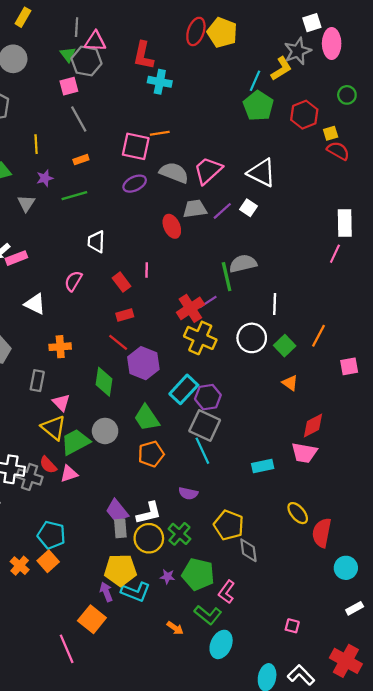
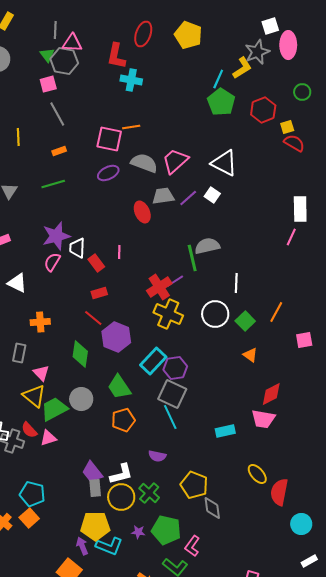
red ellipse: (196, 31) -> (143, 34), moved
purple star: (45, 178) -> (56, 236), moved, size x1.8
white trapezoid: (96, 242) -> (77, 248), moved

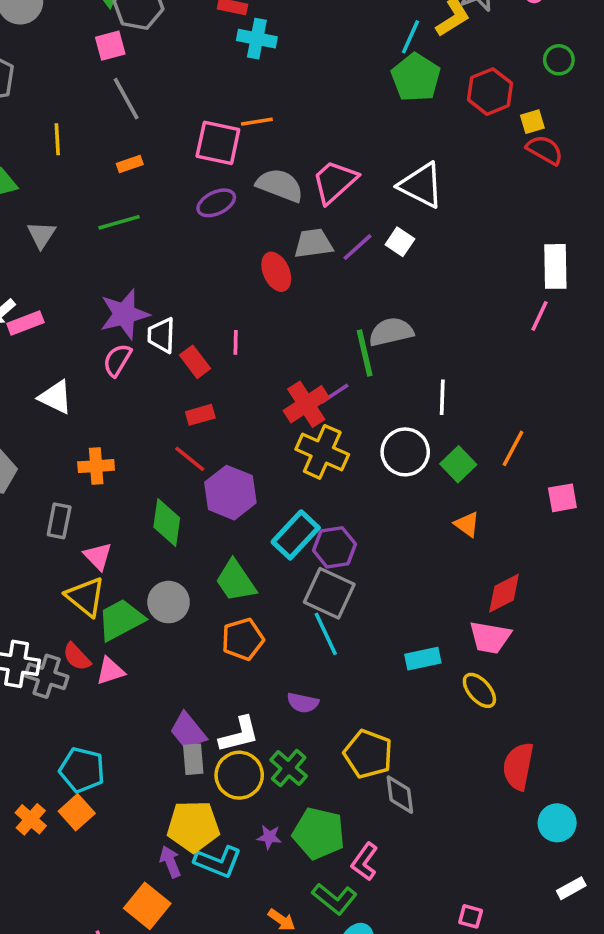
yellow ellipse: (257, 474) -> (479, 690), moved

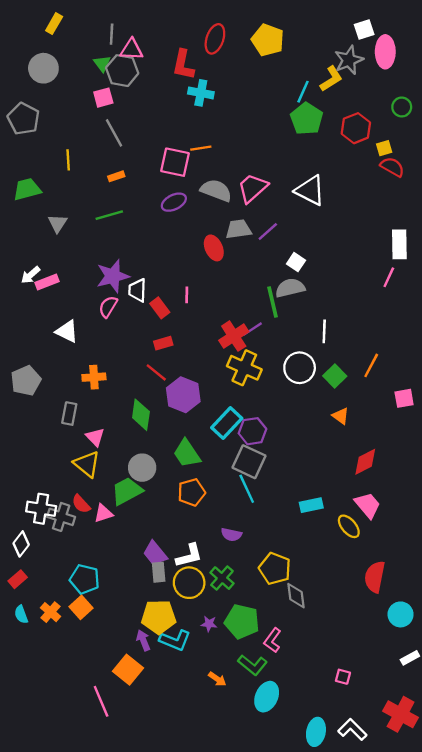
white square: (400, 242) -> (296, 262), moved
green trapezoid: (121, 620) -> (127, 491), moved
pink trapezoid: (490, 637) -> (368, 505), moved, turned -140

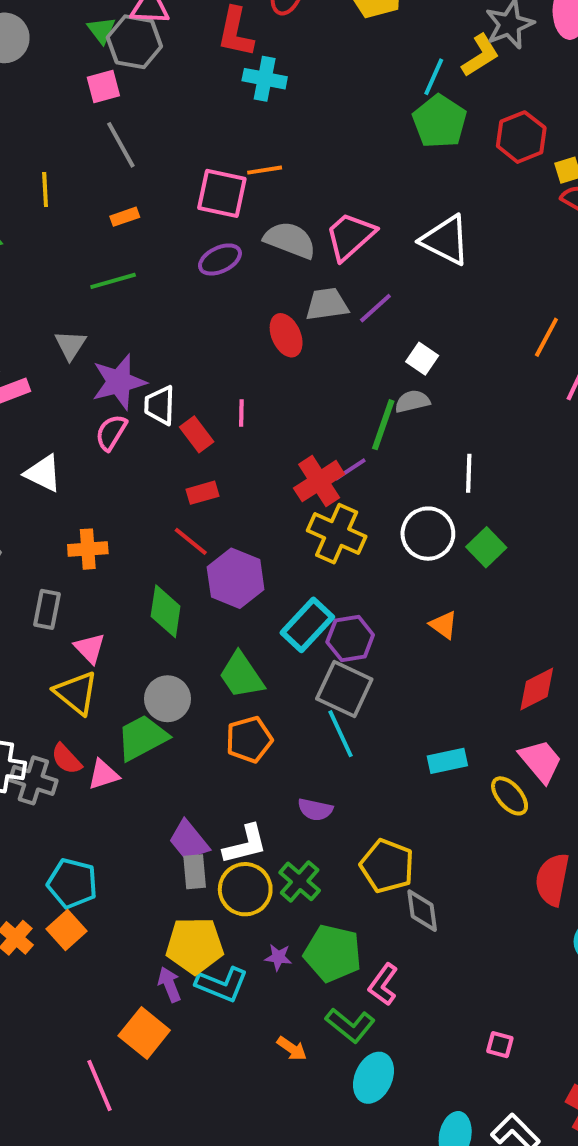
gray triangle: (58, 223) -> (70, 345), moved
gray semicircle: (290, 288) -> (412, 401), size x0.7
green line: (273, 302) -> (383, 425), turned 32
orange line: (371, 365) -> (546, 337), moved
orange triangle: (341, 416) -> (443, 625), moved

